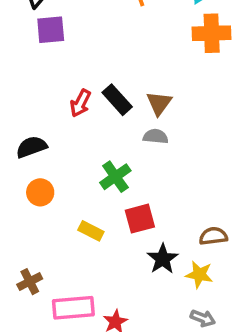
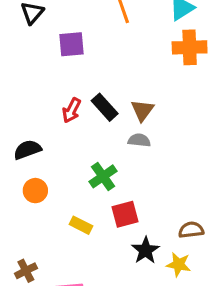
purple square: (51, 30) -> (72, 44), moved

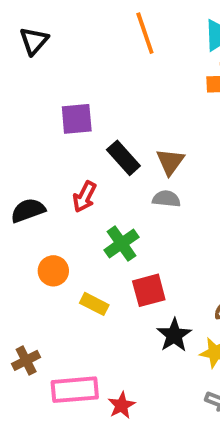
purple square: (72, 44) -> (77, 119), moved
red arrow: (72, 110) -> (84, 197), moved
orange circle: (35, 191) -> (53, 271), moved

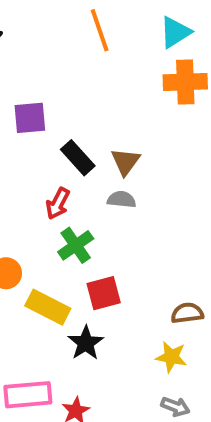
red arrow: (84, 197) -> (58, 203), moved
yellow rectangle: (94, 304) -> (48, 307), size x1.5
black star: (174, 335) -> (86, 343), moved

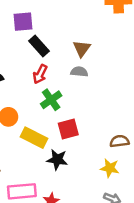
black rectangle: (78, 158) -> (39, 46), moved
black star: (86, 343) -> (57, 160), turned -30

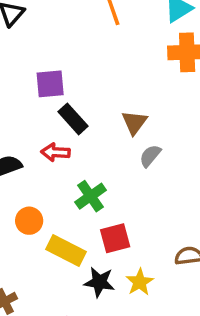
gray semicircle: (79, 72) -> (150, 156), moved, turned -56
red arrow: (40, 74) -> (55, 152), moved, turned 66
yellow star: (110, 168) -> (140, 282), moved, turned 30

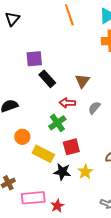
red arrow: (55, 152) -> (67, 103), moved
gray semicircle: (150, 156) -> (94, 108), moved

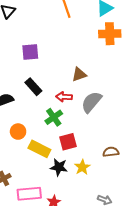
black rectangle: (47, 79) -> (33, 87), moved
brown triangle: (82, 81) -> (79, 74), turned 35
gray semicircle: (94, 108) -> (91, 102), size x1.6

